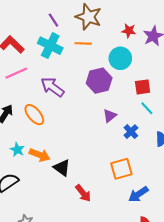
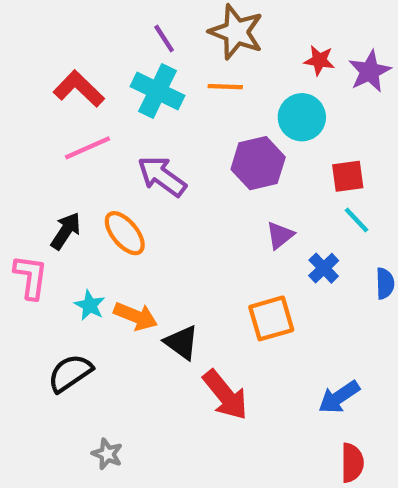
orange square: (121, 169) -> (271, 318), moved
red arrow: (83, 193) -> (225, 395), size x1.4

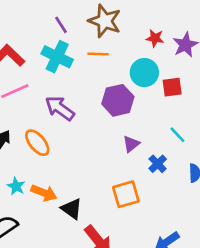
red square: (348, 176) -> (172, 87), moved

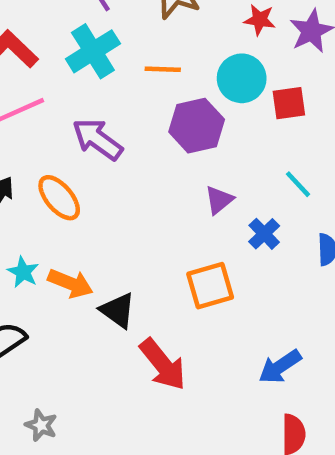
orange line: (98, 54) -> (163, 69), moved
cyan cross: (57, 57) -> (93, 51), turned 32

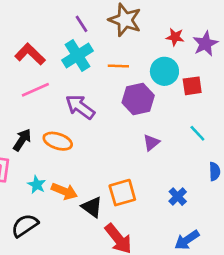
orange ellipse: (59, 198) -> (58, 141), turned -32
blue cross: (264, 234) -> (178, 197), moved
orange square: (210, 286) -> (122, 193), moved

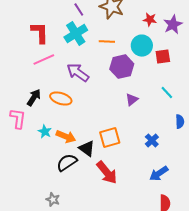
red L-shape: (30, 54) -> (40, 33), turned 45
black semicircle: (25, 226) -> (67, 163), moved

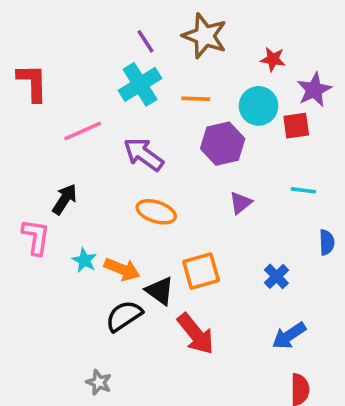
purple star: (173, 25) -> (314, 90), moved
red L-shape: (40, 33) -> (32, 83), moved
cyan line: (167, 93) -> (303, 190), turned -40
orange ellipse: (61, 99) -> (156, 212), moved

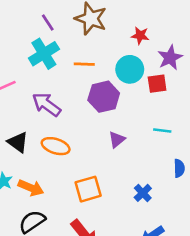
black triangle: (160, 291) -> (18, 142), moved

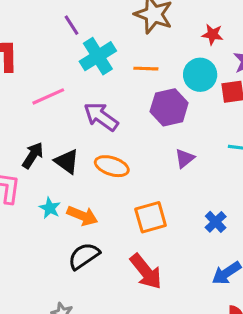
purple line: (48, 22) -> (72, 25), moved

